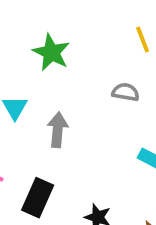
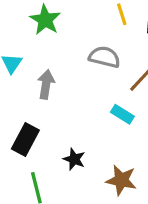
gray semicircle: (126, 92) -> (105, 57), size x1.4

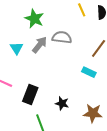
gray semicircle: (105, 57) -> (62, 37), moved
gray arrow: (46, 84) -> (40, 45), moved, turned 36

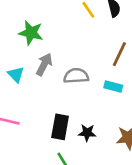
gray semicircle: (62, 37) -> (76, 76), moved
black rectangle: (30, 94) -> (60, 127), moved

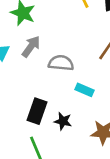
cyan rectangle: (113, 87) -> (85, 90), moved

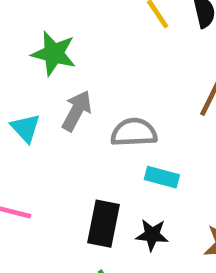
cyan rectangle: (85, 90) -> (162, 177), moved

